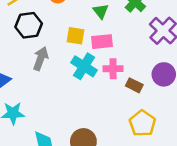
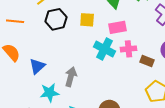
yellow square: (76, 36) -> (87, 20), moved
gray arrow: (41, 59) -> (71, 77), moved

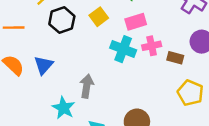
yellow square: (87, 20) -> (99, 17), turned -35
blue triangle: (37, 66) -> (44, 65), moved
cyan star: (49, 93) -> (64, 108), turned -30

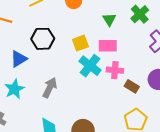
yellow square: (99, 17) -> (80, 43), moved
black hexagon: (62, 20) -> (43, 39), moved
cyan star: (64, 108) -> (14, 89), moved

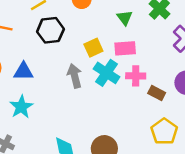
black hexagon: (43, 39) -> (50, 30), moved
blue triangle: (19, 59) -> (23, 71), turned 36
gray arrow: (50, 88) -> (75, 76), moved, turned -36

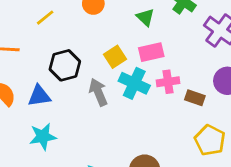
black hexagon: (50, 30) -> (65, 65), moved
cyan star: (21, 107) -> (43, 137), turned 30

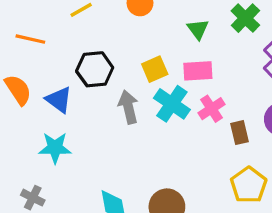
pink cross: (168, 82) -> (211, 109), turned -35
blue triangle: (39, 96) -> (59, 100), turned 35
brown rectangle: (195, 98) -> (240, 133), turned 48

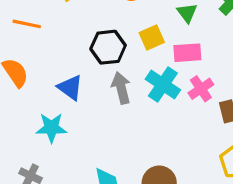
black hexagon: (95, 69) -> (108, 47), moved
yellow square: (155, 69) -> (152, 37), moved
blue triangle: (59, 100) -> (70, 88), moved

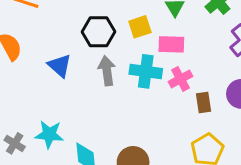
cyan cross: (163, 84) -> (146, 71), turned -32
cyan star: (51, 128) -> (49, 134), moved

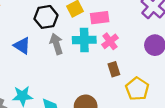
brown rectangle: (203, 102) -> (114, 69), moved

